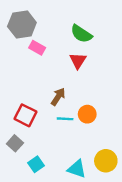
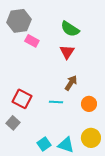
brown arrow: (58, 97) -> (71, 83), moved
orange circle: (87, 114) -> (89, 104), moved
cyan square: (36, 164) -> (44, 144), moved

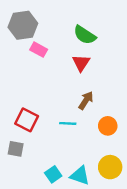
gray square: (13, 123) -> (16, 149), turned -32

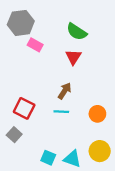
brown arrow: (86, 100) -> (65, 91), moved
gray square: (16, 149) -> (14, 135), turned 32
cyan square: (53, 174) -> (48, 158), turned -32

